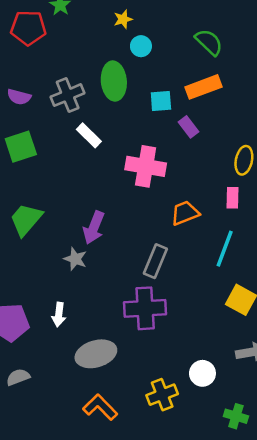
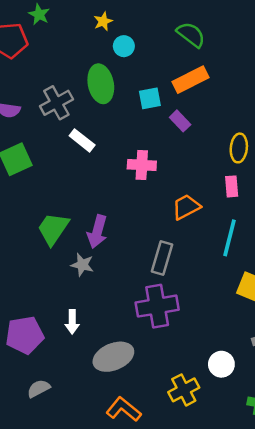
pink cross: (146, 166) -> (142, 165), size x0.7
green trapezoid: (26, 219) -> (53, 229), moved

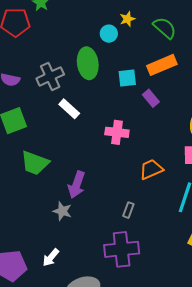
yellow star: (103, 21) -> (127, 19), moved
green trapezoid: (53, 229) -> (35, 163), moved, turned -108
gray rectangle: (162, 258) -> (128, 210), size x0.6
white arrow: (72, 322) -> (51, 258), turned 36

